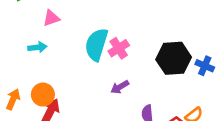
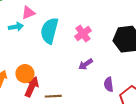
cyan semicircle: (96, 44) -> (49, 31), moved
cyan arrow: (37, 47) -> (16, 27), moved

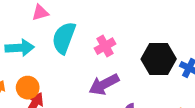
cyan arrow: (16, 27) -> (20, 48), moved, size x1.5
purple arrow: (86, 64) -> (104, 84), size x1.6

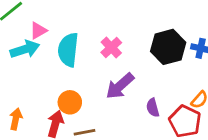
cyan arrow: (20, 48) -> (25, 49), moved
orange circle: (28, 88) -> (70, 102), moved

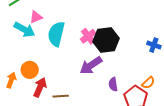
black hexagon: (168, 47) -> (106, 40), moved
cyan arrow: (25, 49) -> (24, 30), turned 40
orange circle: (70, 102) -> (30, 70), moved

